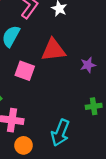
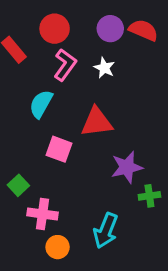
purple star: (88, 65) -> (127, 167), moved, size x1.5

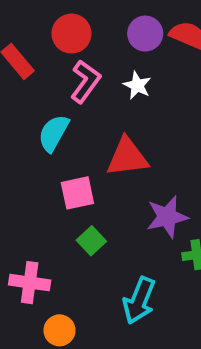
pink square: (59, 149) -> (77, 193), turned -32
green square: (18, 185) -> (91, 241), moved
pink cross: (42, 214) -> (30, 283), moved
orange circle: (58, 247) -> (60, 330), moved

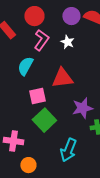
green square: (91, 241) -> (44, 120), size x1.6

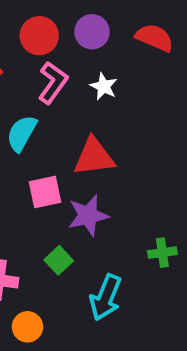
purple circle: (71, 16) -> (92, 32), moved
purple star: (82, 108) -> (88, 215), moved
green square: (44, 120) -> (59, 260), moved, size x0.6

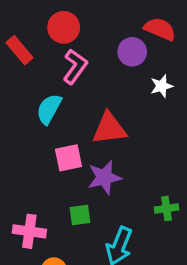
purple circle: (92, 32) -> (132, 52), moved
white star: (104, 86) -> (162, 86), moved, turned 30
green square: (59, 260) -> (80, 215), turned 35

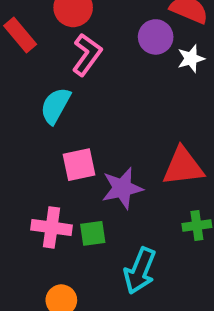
white star: (162, 86) -> (191, 59), moved
red triangle: (109, 129) -> (183, 167), moved
pink cross: (29, 231) -> (52, 227), moved

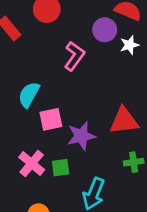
pink L-shape: (87, 55) -> (74, 56), moved
cyan semicircle: (55, 106) -> (29, 95), moved
pink cross: (52, 227) -> (32, 163), turned 32

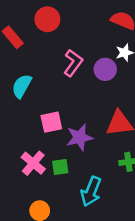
purple circle: (105, 30) -> (105, 69), moved
cyan semicircle: (29, 95) -> (22, 86), moved

